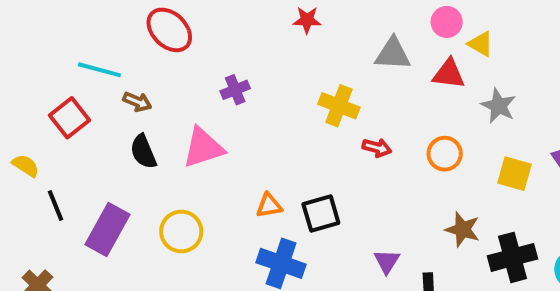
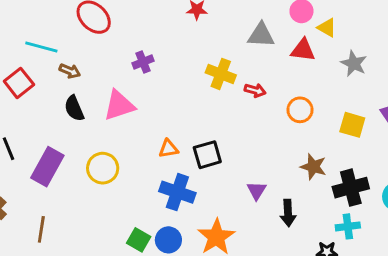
gray star: (499, 106) -> (354, 63), moved
red arrow: (377, 148) -> (255, 90), moved

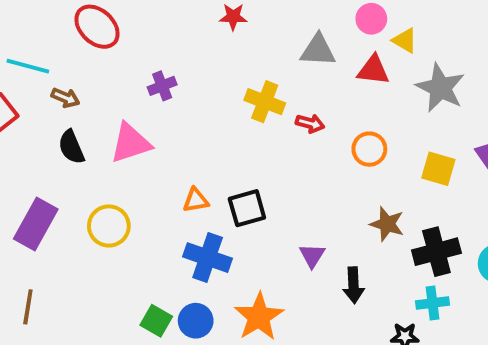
gray star: (354, 63) -> (440, 88), size x1.4

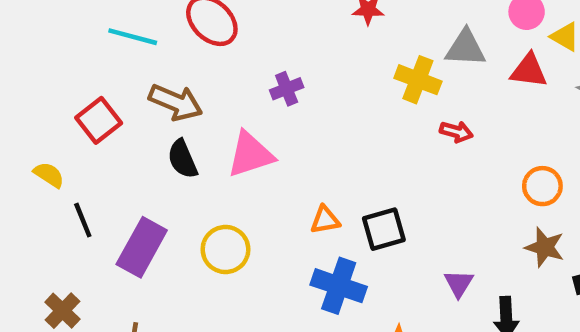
cyan line: (28, 66) -> (133, 37), moved
brown arrow: (65, 98) -> (176, 102), size x1.6
yellow cross: (265, 102) -> (418, 80), moved
orange circle: (369, 149) -> (542, 186), moved

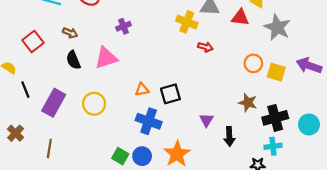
brown arrow: (176, 102) -> (70, 33), size x0.6
orange circle: (542, 186) -> (253, 63), moved

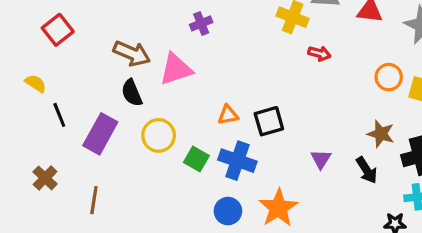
brown arrow: (70, 33) -> (132, 53), moved, size x1.6
red square: (33, 42) -> (58, 30), moved
black semicircle: (73, 60) -> (132, 93), moved
black arrow: (229, 136) -> (367, 170), moved, turned -30
green square: (120, 156) -> (196, 159), moved

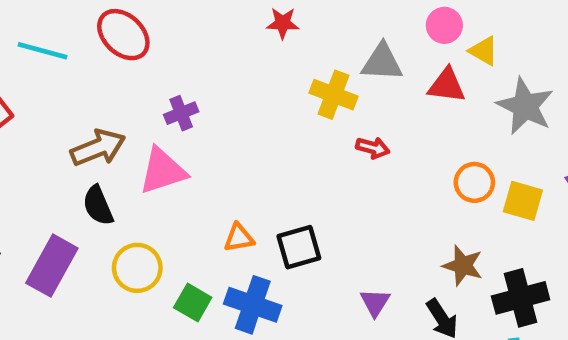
purple cross: (201, 23) -> (181, 113), moved
brown arrow: (132, 53) -> (98, 148), turned -45

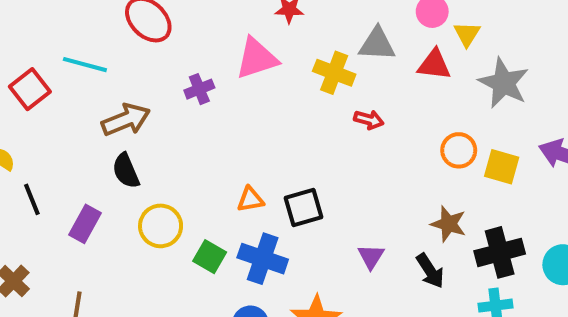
cyan line: (43, 51) -> (85, 65), moved
yellow triangle: (484, 51) -> (467, 34), turned 32
pink triangle: (163, 171) -> (257, 58), moved
purple rectangle: (52, 266) -> (85, 224), size x0.7

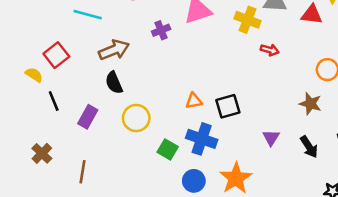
red square: (30, 89) -> (56, 55), moved
brown star: (449, 224) -> (310, 104), moved
green square: (210, 257) -> (168, 149), moved

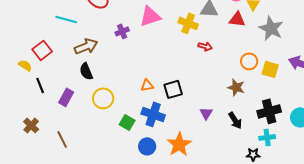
brown line: (83, 172) -> (62, 139), turned -36

